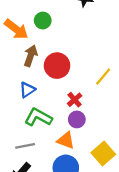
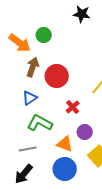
purple circle: (77, 119) -> (85, 132), moved

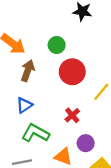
green circle: (44, 35) -> (57, 45), moved
red circle: (57, 76) -> (72, 72), moved

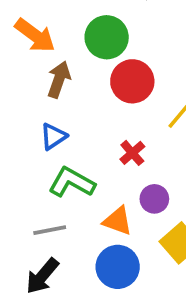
green circle: (57, 45) -> (107, 37), size x1.5

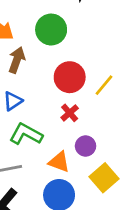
red circle: (132, 81) -> (70, 77), moved

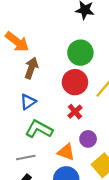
green circle: (51, 30) -> (80, 53), moved

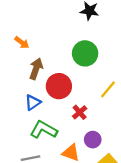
orange arrow: (17, 42) -> (22, 43), size x0.6
red circle: (75, 82) -> (59, 86), moved

